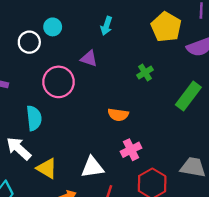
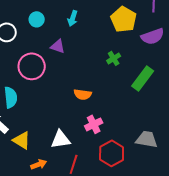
cyan circle: (53, 27) -> (37, 19), moved
green cross: (145, 73) -> (114, 58), moved

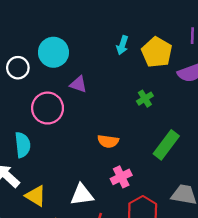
cyan arrow: (73, 18) -> (122, 45), moved
cyan circle: (37, 19) -> (53, 52), size x1.6
green rectangle: (143, 78) -> (166, 145), moved

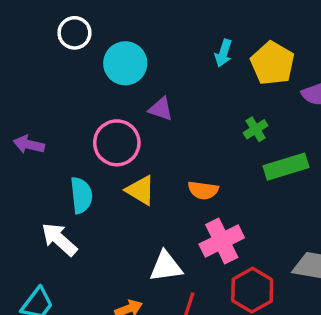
white circle: (18, 68) -> (74, 33), moved
green rectangle: (166, 145) -> (286, 167), moved, turned 36
pink cross: (121, 177) -> (222, 241), size x1.4
yellow triangle: (36, 196) -> (140, 190), moved

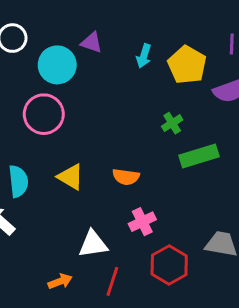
purple triangle: (161, 109) -> (92, 43), moved
pink circle: (117, 143) -> (44, 114), moved
pink cross: (222, 241) -> (142, 222), size x0.7

